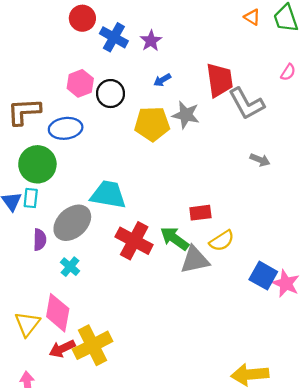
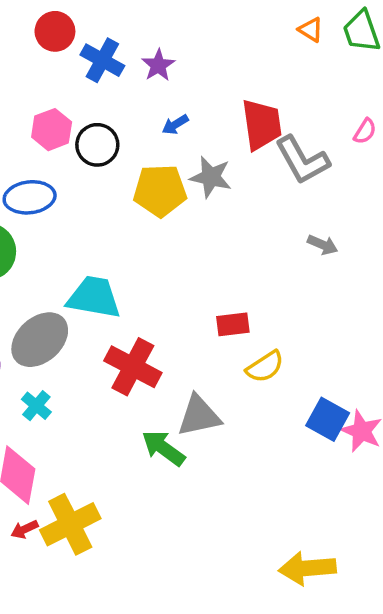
pink semicircle: (288, 72) -> (365, 131), moved
green arrow: (175, 239) -> (163, 448), moved
gray triangle: (195, 260) -> (199, 416), moved
red arrow: (62, 349) -> (24, 529), size x0.7

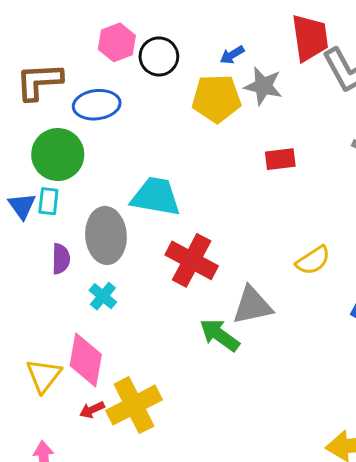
blue arrow: (175, 125) -> (232, 55), moved
red rectangle: (233, 324) -> (280, 159), moved
gray ellipse: (40, 340) -> (106, 235), turned -52

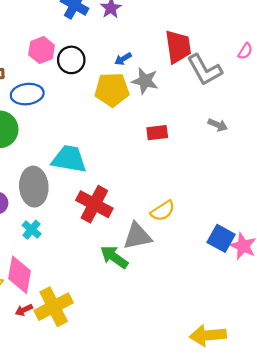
yellow semicircle: (313, 260) -> (163, 211), moved

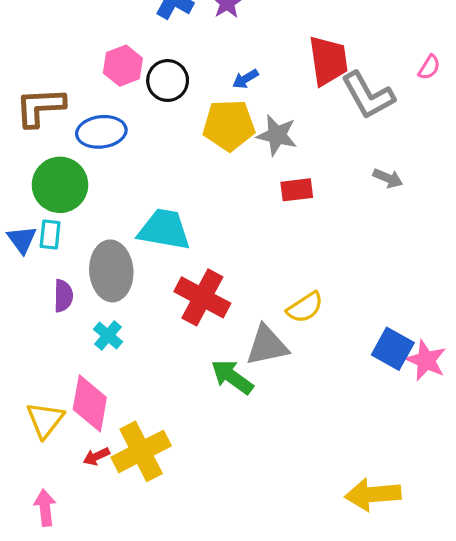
gray star: (145, 81) -> (277, 135), moved

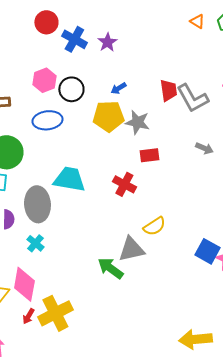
red trapezoid: (328, 61) -> (168, 90), moved, size x0.7
blue ellipse: (101, 132) -> (47, 120), moved
red cross: (202, 297) -> (124, 184), moved, size x0.7
red arrow: (96, 456) -> (28, 316), turned -35

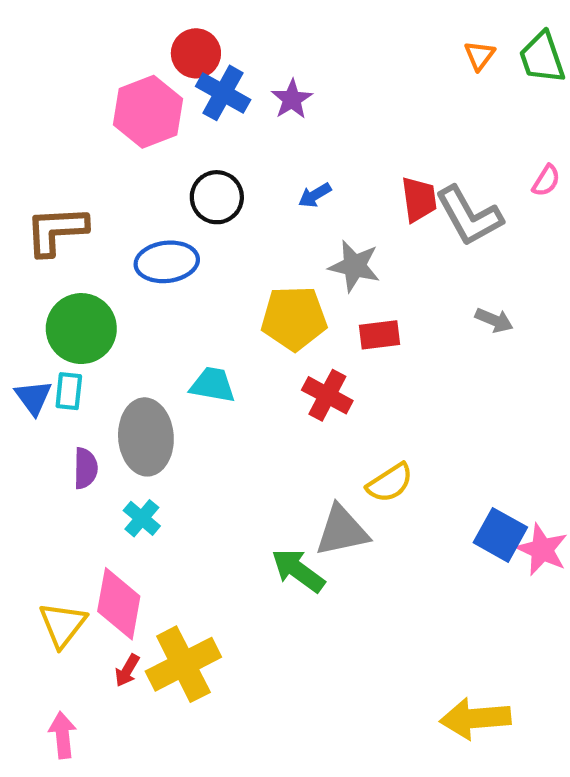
orange triangle: (197, 21) -> (479, 55), turned 35
red circle: (46, 22) -> (196, 53), moved
pink hexagon: (44, 80) -> (148, 112), moved, size x1.4
yellow pentagon: (108, 116) -> (294, 318), moved
cyan trapezoid: (69, 179) -> (213, 385), size x0.7

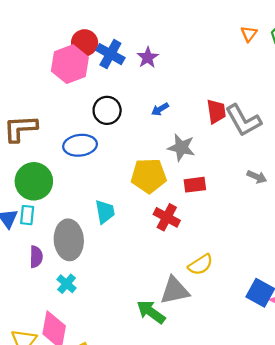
red circle: (196, 53) -> (85, 43), moved
cyan trapezoid: (213, 385) -> (105, 212), turned 70

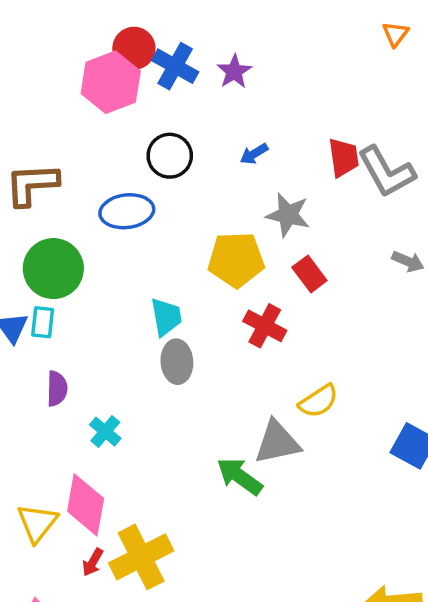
red rectangle: (195, 185) -> (309, 274), turned 60
gray ellipse: (69, 240) -> (177, 362), moved, size x0.7

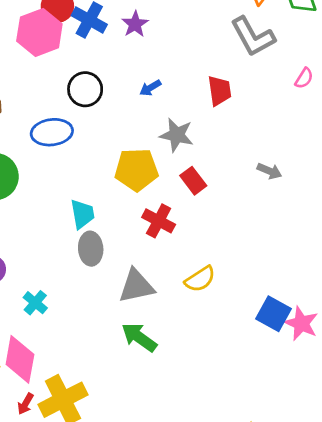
gray L-shape: (386, 172) -> (253, 37), moved
gray triangle: (277, 442) -> (136, 286), moved

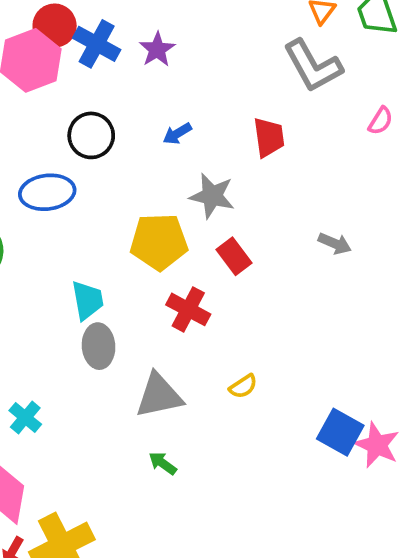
yellow semicircle: (200, 279) -> (243, 386), size x0.7
green arrow: (139, 337) -> (163, 463), size x0.6

